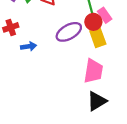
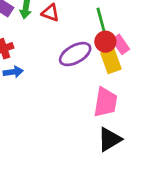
pink rectangle: (105, 15) -> (121, 44), moved
blue arrow: (29, 46) -> (13, 72), moved

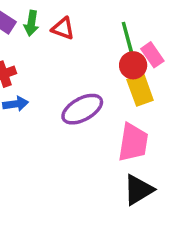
pink rectangle: (121, 44) -> (152, 55), moved
purple ellipse: (75, 54) -> (82, 109), moved

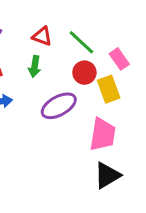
green arrow: (31, 23) -> (35, 67), moved
green line: (128, 39) -> (81, 42), moved, turned -32
red circle: (133, 65) -> (84, 73), moved

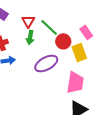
red triangle: (42, 36) -> (28, 21), moved, turned 40
green line: (81, 42) -> (49, 27), moved

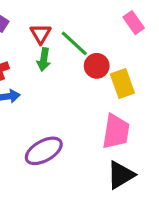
pink rectangle: (86, 32) -> (134, 23), moved
purple ellipse: (46, 64) -> (44, 151), moved

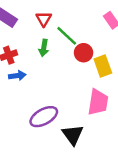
red triangle: (41, 34) -> (44, 19), moved
black triangle: (121, 175) -> (73, 135), moved, turned -35

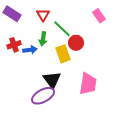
yellow rectangle: (103, 66) -> (63, 54), moved
blue arrow: (17, 76) -> (30, 50), moved
black triangle: (73, 135) -> (52, 80), moved

